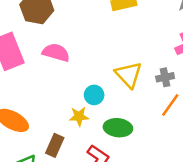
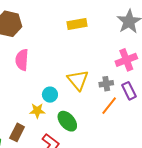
pink semicircle: (56, 53) -> (22, 60), turned -105
green ellipse: (118, 128) -> (67, 121), turned 40

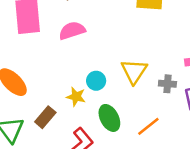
pink semicircle: (22, 60) -> (72, 31), turned 55
orange line: (109, 106) -> (148, 126), moved

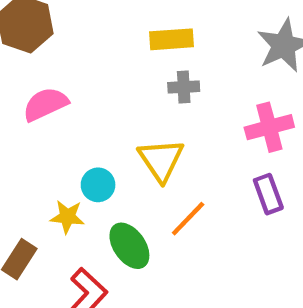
gray cross: (167, 84) -> (184, 87), moved
orange line: (148, 126) -> (188, 219), moved

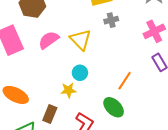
yellow triangle: (161, 160) -> (81, 40), moved
green ellipse: (129, 246) -> (114, 107), moved

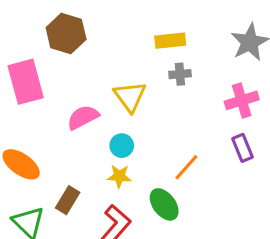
pink semicircle: (49, 40) -> (83, 117), moved
yellow star: (68, 90) -> (119, 176), moved

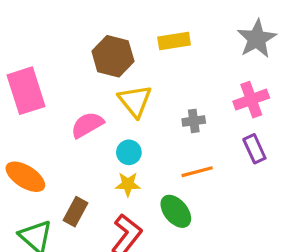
brown hexagon: (66, 33) -> (113, 56), moved
gray cross: (180, 74) -> (194, 121), moved
orange line: (186, 167) -> (197, 172), turned 36

